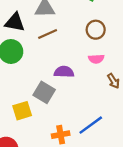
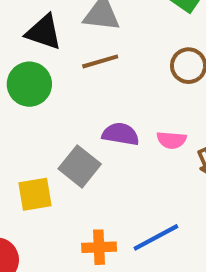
pink semicircle: (96, 59) -> (172, 140), moved

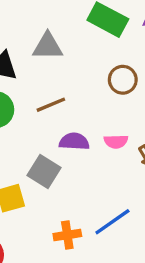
brown line: (100, 61) -> (51, 105), moved

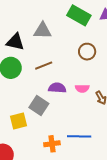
blue line: (112, 222) -> (79, 136), turned 35

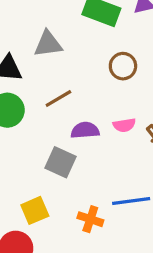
yellow square: (18, 121) -> (35, 210), moved
orange cross: (52, 144) -> (90, 219), turned 35

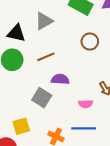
gray triangle: (48, 44) -> (44, 21), turned -30
pink semicircle: (124, 125) -> (86, 104), moved

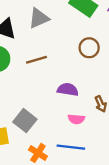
purple semicircle: (60, 79) -> (68, 90), moved
gray square: (42, 98) -> (25, 121), moved

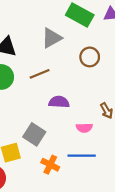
gray triangle: (39, 18) -> (52, 38), moved
purple semicircle: (68, 90) -> (59, 102), moved

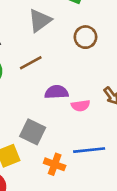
pink semicircle: (84, 128) -> (81, 106), moved

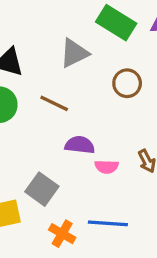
brown line: (31, 63) -> (54, 103), turned 45

